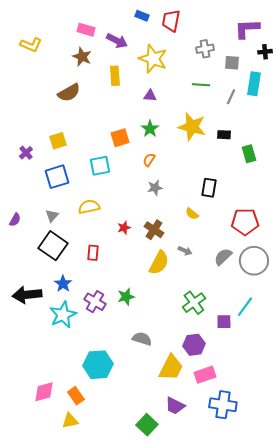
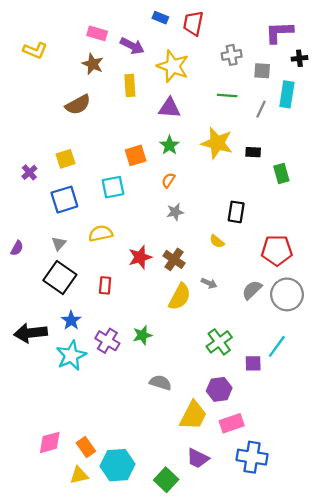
purple triangle: (150, 96) -> (169, 108), size x1.5
red star: (124, 228) -> (140, 257), size x1.5
cyan hexagon: (98, 365) -> (118, 465), moved

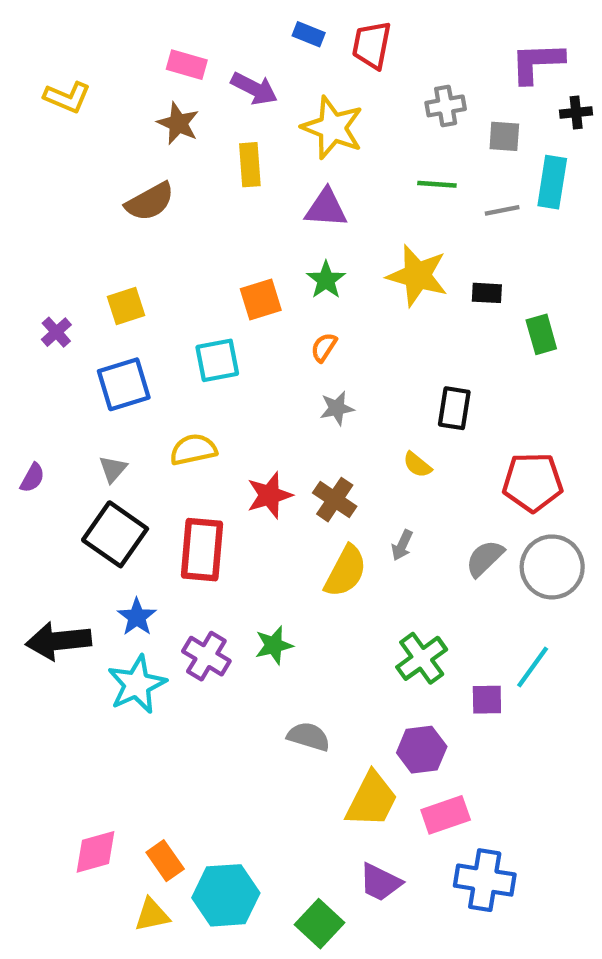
gray line: (261, 109) -> (502, 210), turned 54
gray arrow: (209, 283) -> (402, 545), turned 91
red rectangle: (105, 285) -> (202, 550), size x1.8

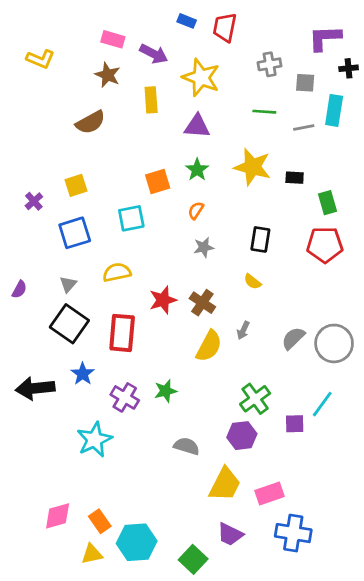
black rectangle: (454, 408) -> (260, 239), moved
red pentagon: (533, 482) -> (325, 245), moved
cyan star: (137, 684) -> (94, 440), moved
purple hexagon: (422, 750) -> (242, 436), moved

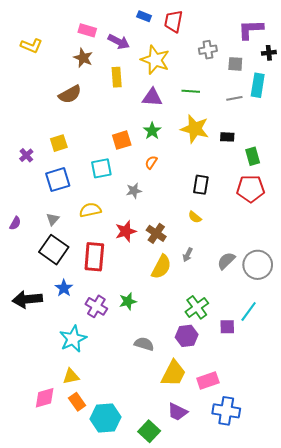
green line: (264, 112) -> (191, 91), moved
gray star: (204, 247) -> (134, 191), moved
yellow triangle: (92, 554) -> (71, 376), moved

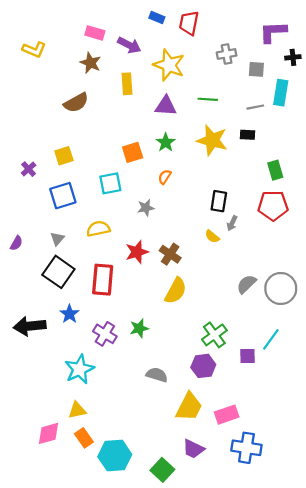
black rectangle: (227, 137) -> (248, 135), moved
gray arrow: (188, 255) -> (232, 223), moved

